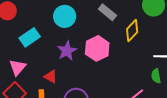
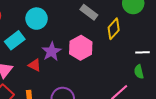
cyan circle: (65, 16) -> (37, 19), moved
red triangle: (51, 77) -> (35, 65), moved

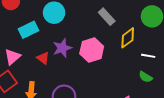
white line: (142, 52) -> (148, 56), moved
green semicircle: (139, 72) -> (146, 77), moved, turned -56

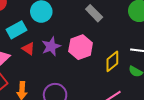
yellow diamond: (128, 38) -> (112, 61), moved
red triangle: (43, 58) -> (28, 49), moved

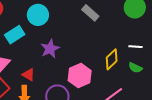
pink hexagon: (81, 47) -> (80, 76), moved
red triangle: (28, 49) -> (28, 75), moved

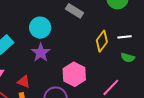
cyan circle: (38, 15) -> (40, 28), moved
yellow diamond: (112, 59) -> (102, 41), moved

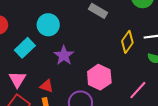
cyan circle: (40, 28) -> (48, 25), moved

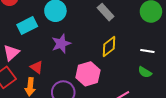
yellow diamond: (127, 42) -> (109, 47), moved

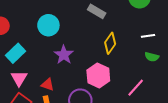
cyan rectangle: (27, 26) -> (16, 53), moved

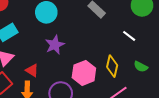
white line: (148, 36) -> (129, 36), moved, turned 32
yellow diamond: (110, 43) -> (112, 66), moved, turned -35

